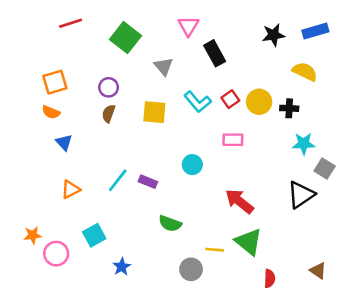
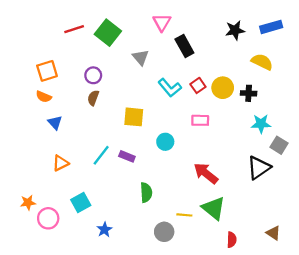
red line: (71, 23) -> (74, 29), moved
yellow square: (154, 112) -> (134, 117), moved
green semicircle: (170, 223) -> (146, 192), turned -114

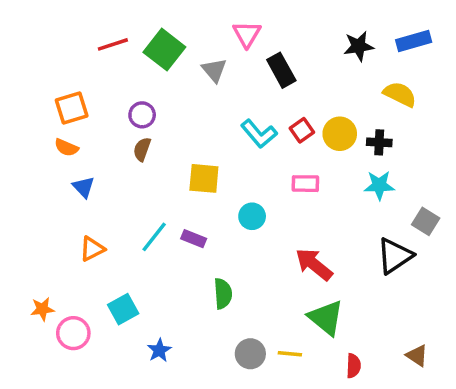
gray triangle: (140, 57) -> (214, 70), moved
cyan star: (261, 124) -> (379, 185), moved
yellow line: (184, 215) -> (290, 354), moved

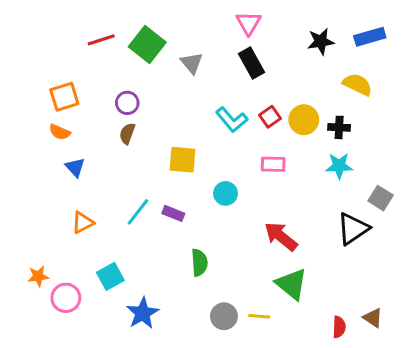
pink triangle: (247, 34) -> (249, 23), moved
blue star: (159, 350) -> (143, 313), size x1.5
red semicircle: (353, 366) -> (339, 327), moved

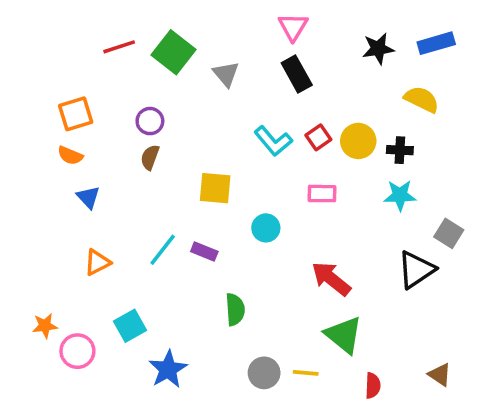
red semicircle: (339, 327) -> (373, 386), moved

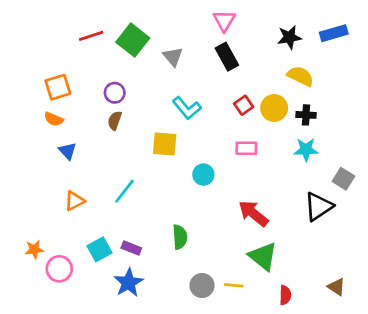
yellow semicircle: (422, 99) -> (300, 76), moved
cyan L-shape: (273, 141) -> (187, 108), moved
purple rectangle: (204, 251) -> (131, 248), moved

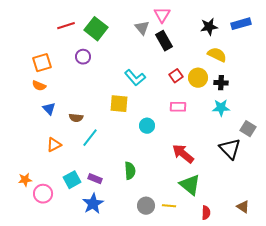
gray triangle: (173, 57) -> (142, 28), moved
purple circle: (115, 93) -> (83, 57), moved
brown semicircle: (115, 120) -> (76, 118), moved, turned -104
black triangle: (318, 206) -> (230, 149), turned -40

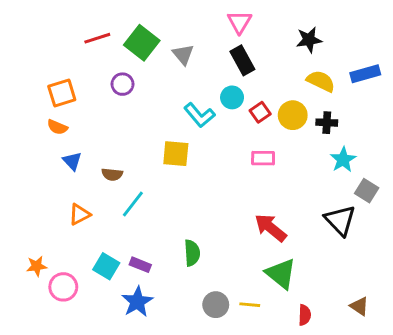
blue rectangle: (241, 24) -> (365, 74), moved
gray triangle: (142, 28) -> (183, 55), moved
cyan star: (221, 108) -> (343, 160), moved, turned -30
cyan circle: (147, 126) -> (232, 97), moved
cyan square: (72, 180) -> (106, 266), turned -30

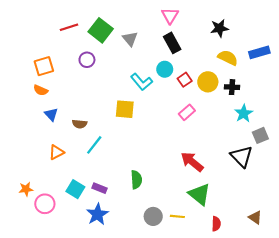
pink rectangle: (263, 158) -> (187, 112), turned -42
gray square: (367, 191) -> (260, 135), turned 35

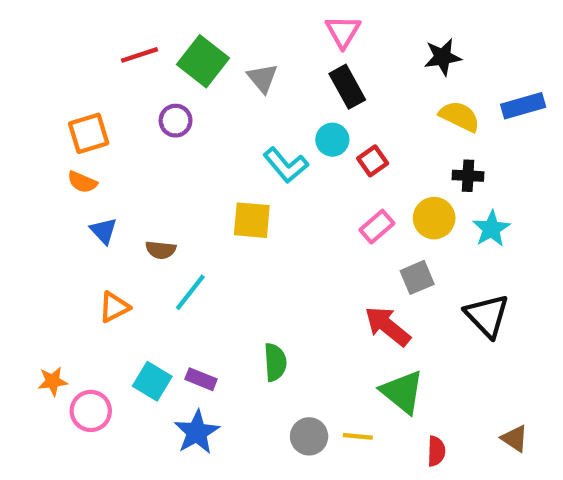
yellow circle: (208, 82) -> (434, 218), moved
gray square: (260, 135) -> (417, 277), moved

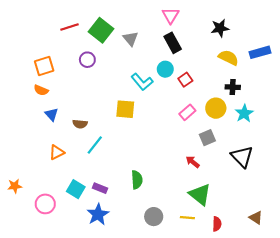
red arrow: (387, 326) -> (193, 162), size x0.6
orange star: (53, 381) -> (15, 186), moved
yellow line: (358, 436) -> (187, 218), moved

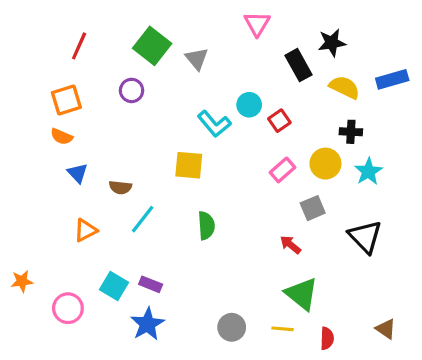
red line: (69, 27) -> (79, 46), moved, turned -48
black rectangle: (173, 43) -> (298, 65), moved
green semicircle: (137, 180) -> (206, 226), moved

